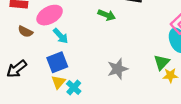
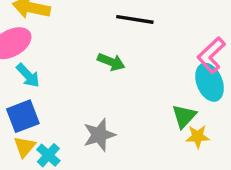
green arrow: (107, 15) -> (111, 62), moved
gray star: (118, 69) -> (99, 135), moved

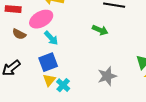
gray star: (99, 135) -> (107, 76), moved

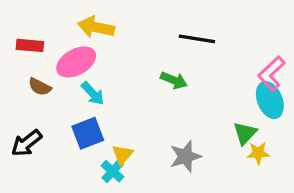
yellow triangle: (49, 80) -> (123, 155), moved

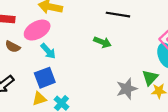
yellow triangle: (123, 155) -> (39, 99), moved, turned 32
gray star: (185, 156) -> (127, 89), moved

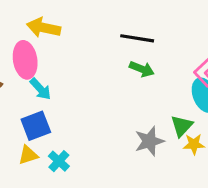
pink ellipse: (37, 30) -> (25, 60), turned -70
green arrow: (102, 42) -> (142, 69), moved

